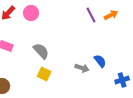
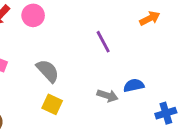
purple line: (91, 15) -> (103, 42), moved
blue semicircle: (100, 61) -> (134, 85), turned -64

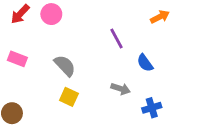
blue semicircle: (134, 85) -> (145, 63), moved, turned -114
blue cross: (166, 113) -> (152, 108), moved

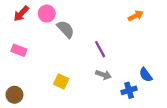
purple line: (116, 39) -> (100, 49), moved
blue semicircle: (145, 63) -> (146, 75), moved
gray semicircle: (65, 66) -> (66, 29), moved

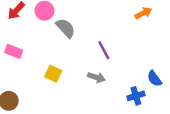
gray arrow: (103, 75) -> (96, 77), moved
yellow square: (61, 81) -> (53, 74), moved

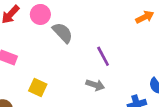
yellow square: (53, 74) -> (38, 88), moved

